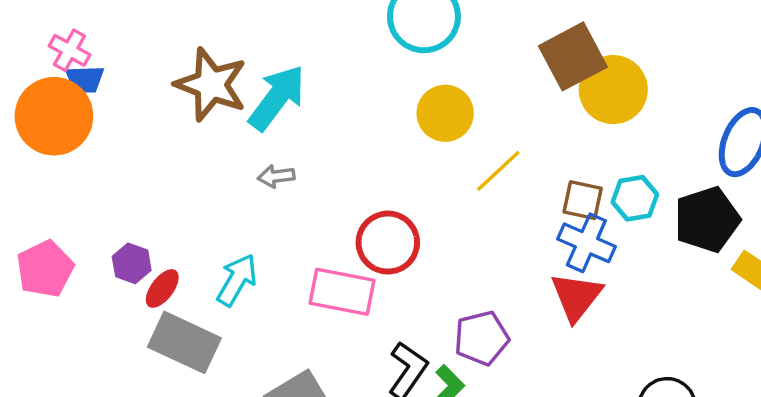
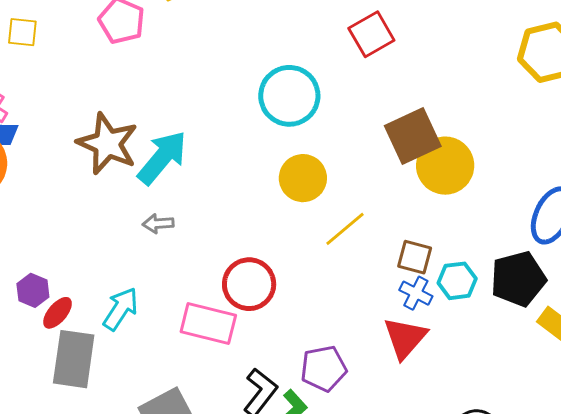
cyan hexagon: (635, 198) -> (457, 281), moved
blue cross: (586, 243) -> (416, 293), size x0.7
gray rectangle: (184, 342) -> (74, 359), turned 70

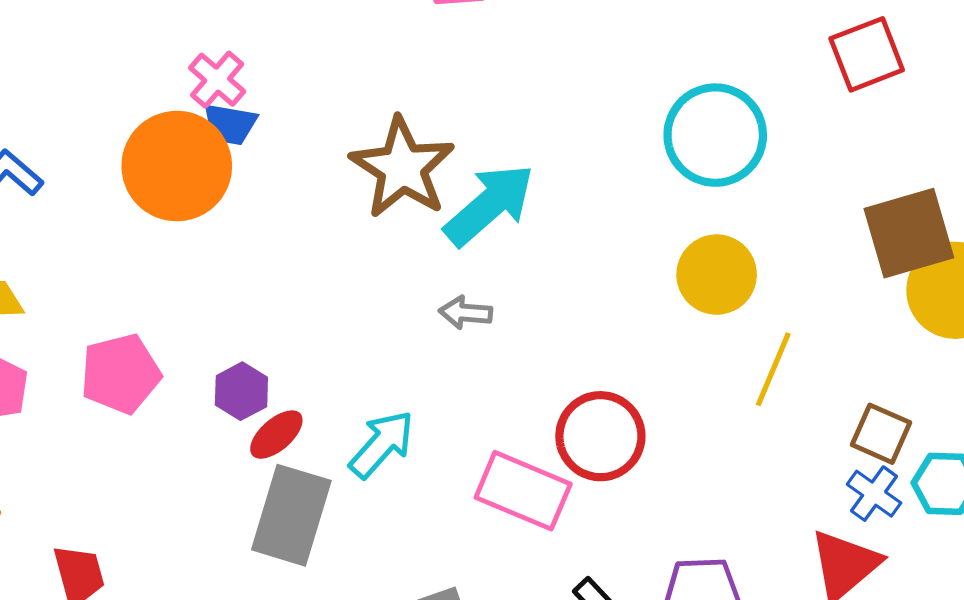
yellow line: (345, 229) -> (773, 369), turned -36

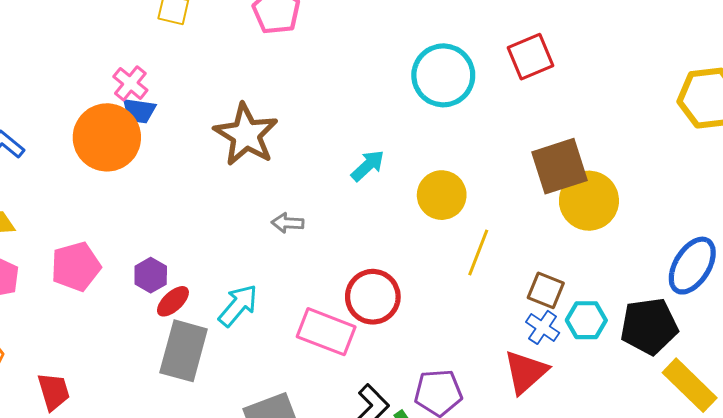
cyan circle: (715, 135) -> (443, 75), moved
cyan arrow: (489, 205) -> (368, 166), moved, size x0.6

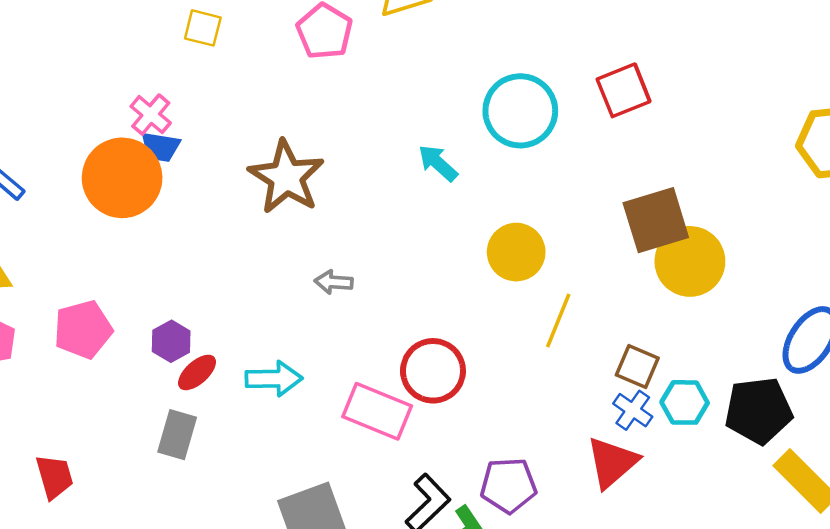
cyan arrow: (368, 166) -> (438, 163), moved, turned -96
cyan arrow: (238, 305) -> (274, 379), turned 48
gray rectangle: (184, 351) -> (177, 435), moved, size x0.7

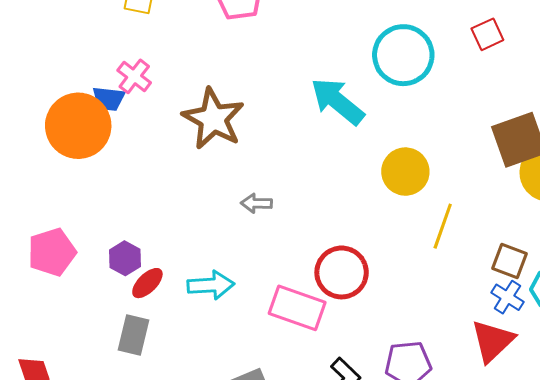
red square: (624, 90) -> (487, 34), size x0.7
pink cross: (151, 115) -> (134, 76), moved
cyan arrow: (438, 163) -> (338, 101), size x1.6

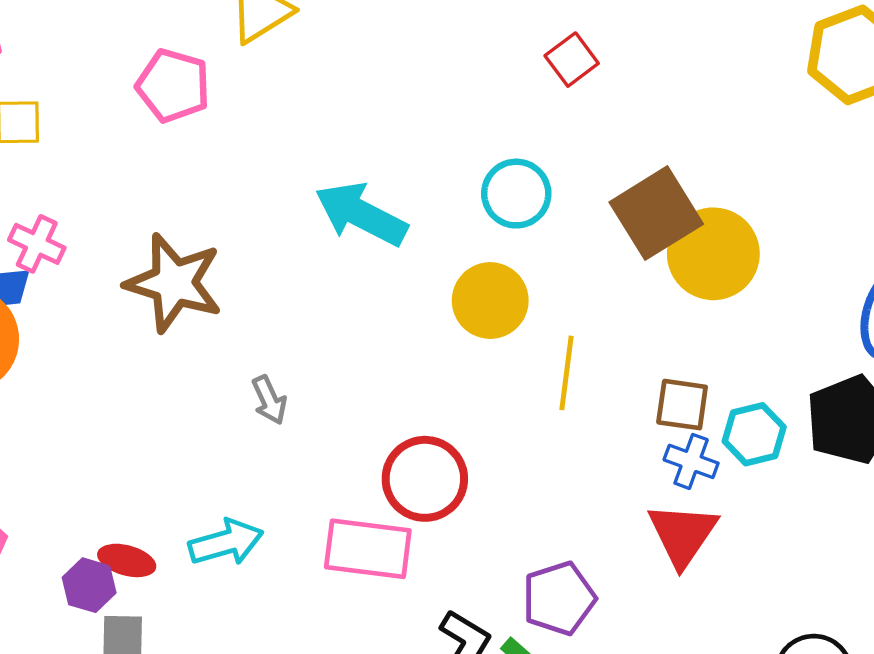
cyan circle: (403, 55) -> (516, 194), moved, size x0.7
gray arrow: (256, 203) -> (269, 400), turned -104
purple hexagon: (125, 258) -> (89, 585), moved
red ellipse: (147, 283) -> (127, 560), turned 72

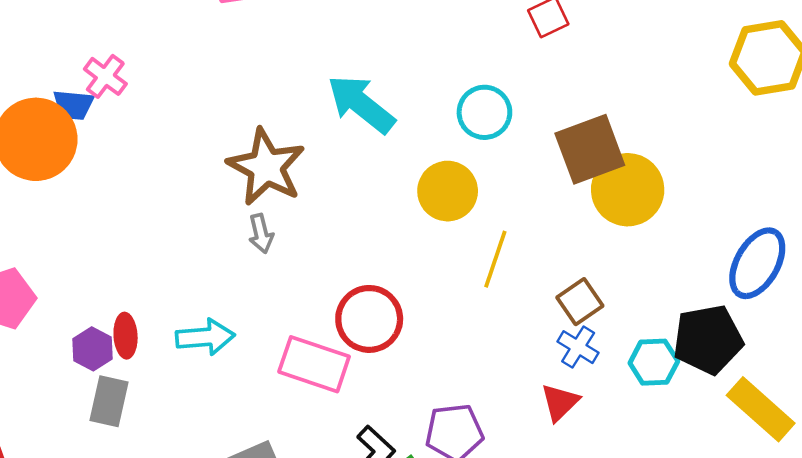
brown star: (174, 283) -> (266, 167), moved
brown square: (682, 405) -> (580, 302), turned 36
cyan hexagon: (754, 434) -> (654, 362), moved
red triangle: (682, 534) -> (560, 402), size x0.7
red ellipse: (127, 560) -> (126, 336), turned 60

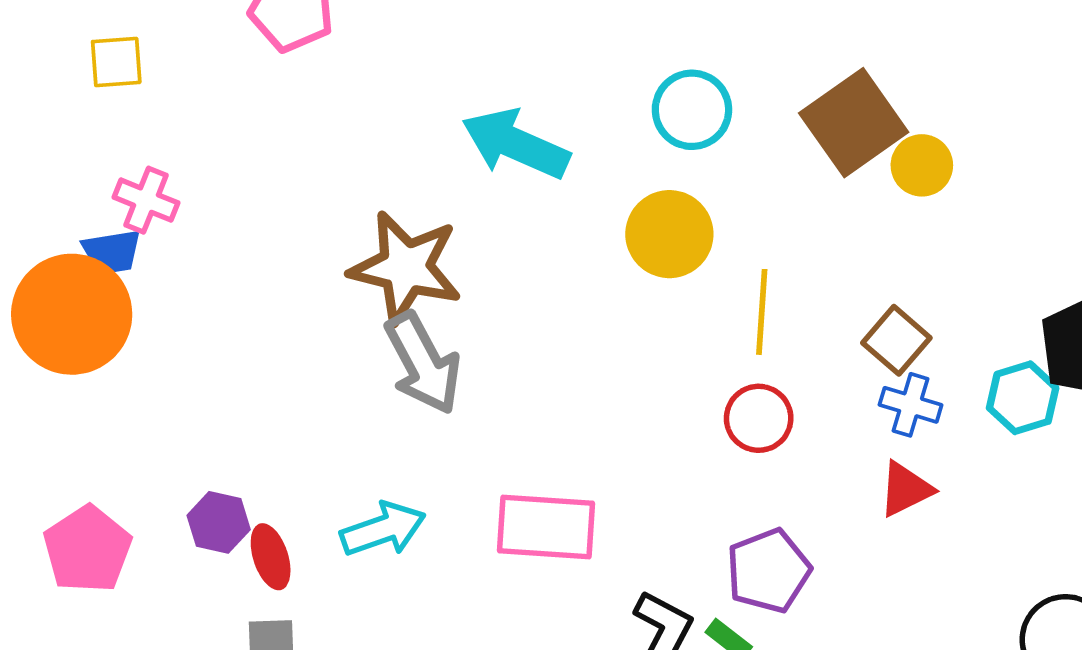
yellow circle: (628, 190) -> (922, 165), size x0.6
gray arrow: (261, 234) -> (423, 363), size x1.8
red circle: (369, 319) -> (759, 418), moved, size x0.7
purple hexagon: (93, 349) -> (219, 522), moved
red triangle: (560, 402) -> (906, 489), turned 33

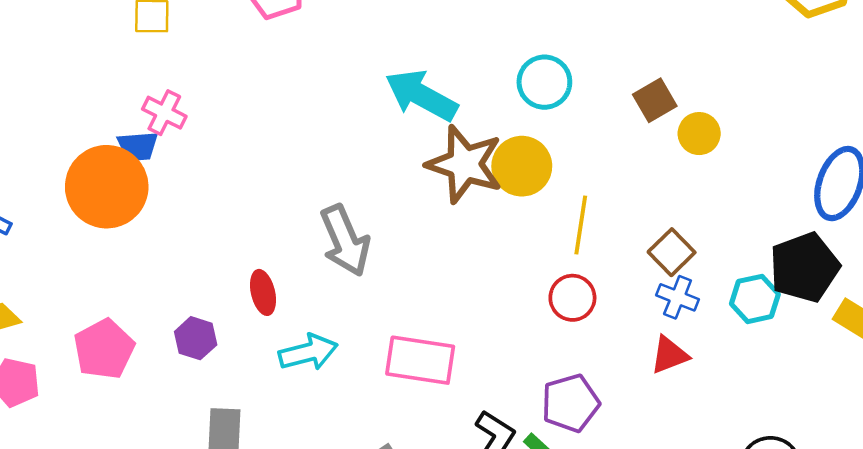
brown square: (854, 123) -> (655, 100), size x0.6
brown star: (406, 268) -> (465, 164), moved
red ellipse: (271, 557) -> (263, 292), moved

